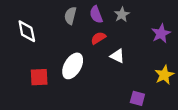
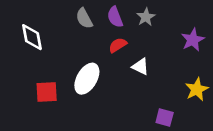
gray semicircle: (70, 16) -> (84, 18), turned -42

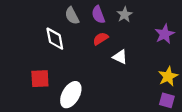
white diamond: (32, 37) -> (55, 39), moved
white ellipse: (87, 79) -> (71, 95), moved
purple square: (165, 117) -> (167, 100), moved

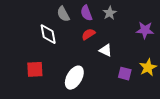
purple star: (165, 34) -> (145, 30), turned 30
white ellipse: (71, 95) -> (74, 78), moved
purple square: (167, 100) -> (125, 74), moved

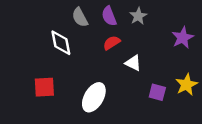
purple star: (145, 30) -> (183, 38), turned -30

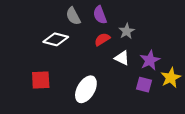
gray star: (138, 16) -> (127, 31), moved
purple star: (183, 38) -> (150, 60), moved
white diamond: (61, 43) -> (56, 39), turned -65

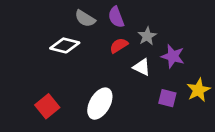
gray semicircle: (73, 16) -> (85, 18), turned -30
purple star: (150, 60) -> (173, 56), moved, turned -30
red square: (41, 80) -> (47, 106), moved, turned -36

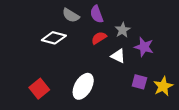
yellow star: (198, 90) -> (163, 86), moved

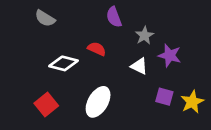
gray semicircle: (71, 15) -> (45, 18), moved
white diamond: (54, 38) -> (64, 63), moved
red semicircle: (99, 38) -> (97, 49), moved, turned 56

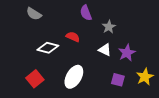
purple star: (170, 55) -> (127, 53), moved, turned 30
purple square: (164, 97) -> (118, 80), moved

